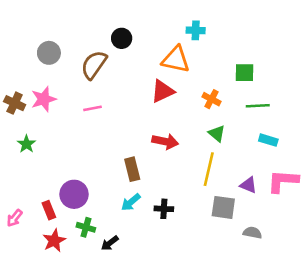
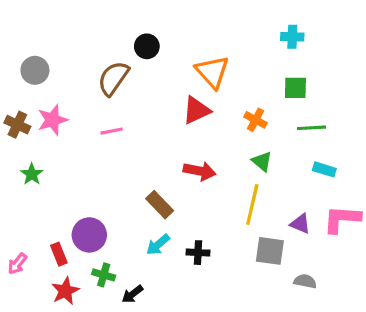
cyan cross: (196, 30) -> (292, 37), moved
gray circle: (49, 53) -> (35, 70), moved
orange triangle: (176, 59) -> (212, 72), turned 36
brown rectangle: (132, 169) -> (160, 205), turned -30

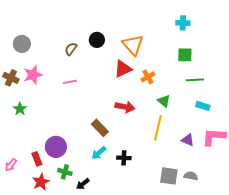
black circle: (147, 46) -> (97, 40), moved
brown semicircle: (113, 78) -> (71, 49), size x0.6
orange cross: (256, 120) -> (148, 77), moved, turned 32
gray square: (270, 251) -> (169, 176), moved

